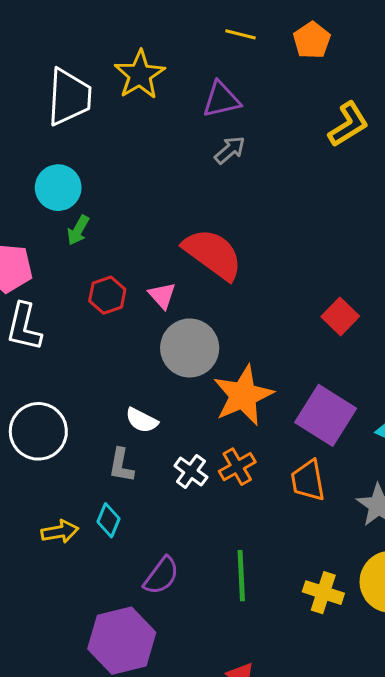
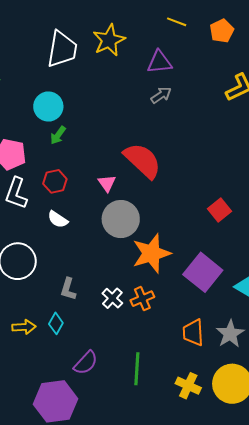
red hexagon: (107, 295) -> (55, 181), moved
white semicircle: (142, 420) -> (58, 219), moved
orange trapezoid: (308, 480) -> (193, 333), moved

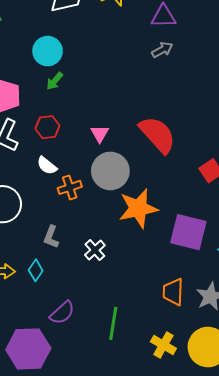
red semicircle: (143, 161) -> (157, 135), moved
purple square: (203, 272) -> (188, 232), turned -30
orange cross: (142, 299) -> (70, 187), moved

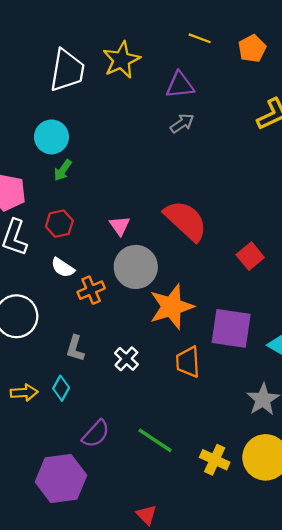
orange trapezoid: (173, 292) -> (188, 362), moved
green line: (113, 323) -> (155, 440), turned -60

